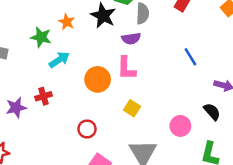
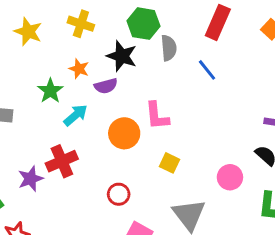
green star: (41, 37) -> (50, 91), turned 30
purple semicircle: (131, 38) -> (106, 86), moved
blue line: (190, 57) -> (207, 70), moved
red cross: (44, 96) -> (62, 161), size x1.5

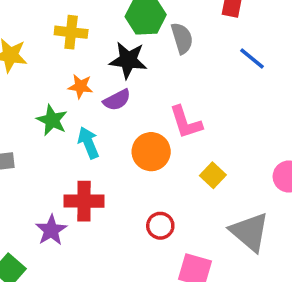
blue line: (207, 70) -> (252, 59), moved
cyan arrow: (75, 115) -> (88, 143), turned -60
red cross: (62, 161) -> (84, 201), turned 36
yellow square: (169, 163) -> (213, 175), turned 30

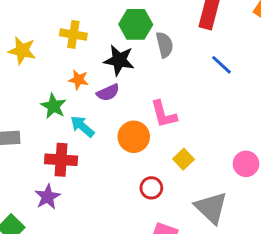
cyan arrow: (88, 143) -> (82, 126), turned -30
red cross: (84, 201) -> (61, 160), moved
red circle: (160, 226) -> (151, 188), moved

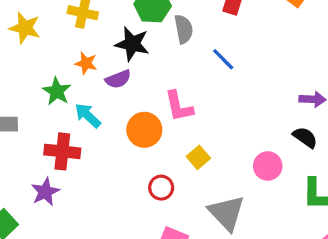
blue line: (221, 65) -> (223, 59), moved

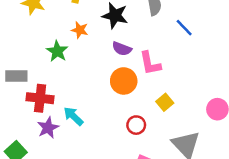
purple semicircle: (118, 79) -> (122, 49), moved, turned 42
cyan arrow: (88, 115) -> (73, 116), moved
red cross: (62, 151) -> (40, 98), moved

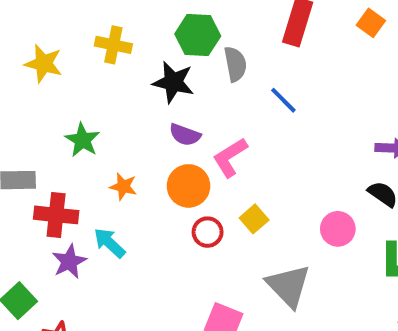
orange star: (80, 30) -> (123, 187), moved
pink L-shape: (150, 63) -> (230, 157), turned 70
red circle: (136, 125) -> (208, 232), moved

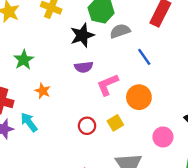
gray semicircle: (235, 64) -> (120, 31), turned -108
black star: (173, 82) -> (82, 35), turned 30
purple semicircle: (185, 135) -> (84, 67), turned -36
orange circle: (189, 186) -> (139, 97), moved

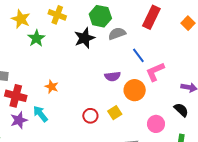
green star: (24, 60) -> (36, 38), moved
purple semicircle: (84, 67) -> (113, 76), moved
pink L-shape: (108, 85) -> (155, 72), moved

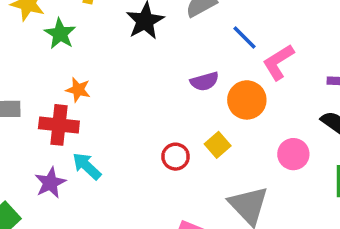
orange star: (52, 87) -> (78, 90), moved
red cross: (16, 96) -> (59, 125), moved

